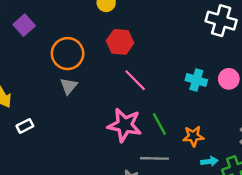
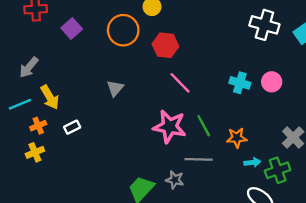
orange circle: (68, 54) -> (123, 30), moved

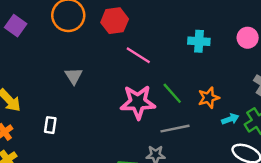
pink circle: (272, 82) -> (248, 38), moved
white rectangle: (72, 127) -> (50, 125), moved, turned -42

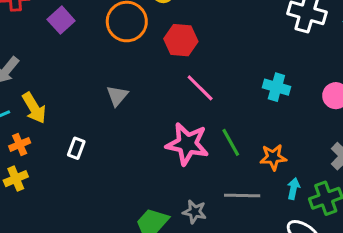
cyan arrow: (230, 119) -> (293, 189), turned -70
gray line: (175, 129) -> (242, 196), moved

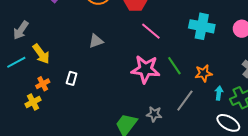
cyan cross: (276, 87) -> (202, 26), size x1.4
gray triangle: (117, 96) -> (96, 41), turned 35
orange cross: (20, 144) -> (43, 84), moved
gray line: (242, 196) -> (185, 101), turned -50

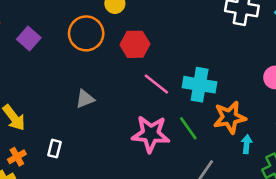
cyan cross: (202, 26) -> (200, 85), moved
orange star: (204, 73) -> (230, 117), moved, size x1.4
cyan arrow: (219, 93) -> (247, 144), moved

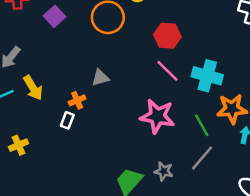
red hexagon: (135, 44) -> (167, 36), moved
green line: (188, 128) -> (202, 125), moved
orange cross: (17, 157) -> (77, 100), moved

